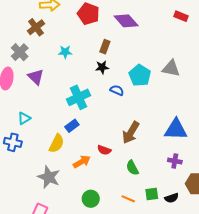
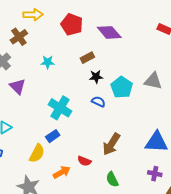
brown rectangle: (105, 47) -> (87, 58), turned 40
black star: (102, 67) -> (96, 77), moved
cyan cross: (79, 97) -> (60, 108), turned -35

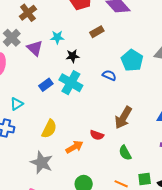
black star: (96, 77) -> (73, 56), moved
purple triangle: (18, 86) -> (35, 48), moved
blue rectangle: (53, 136) -> (46, 85), moved

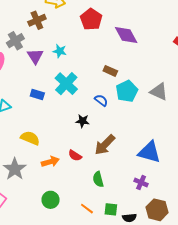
brown rectangle: (97, 32) -> (110, 71), moved, turned 40
black star: (73, 56) -> (83, 121), moved
cyan cross: (71, 83) -> (66, 84), moved
blue rectangle: (46, 85) -> (37, 95), turned 40
yellow semicircle: (49, 129) -> (30, 138), turned -108

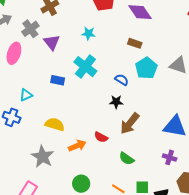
cyan star: (60, 51) -> (88, 33), moved
brown rectangle: (110, 71) -> (135, 43), moved
black star: (83, 121) -> (116, 102), moved
green semicircle: (98, 179) -> (127, 159), turned -35

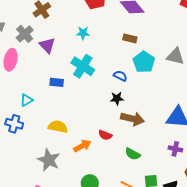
brown arrow: (130, 123) -> (132, 119), turned -110

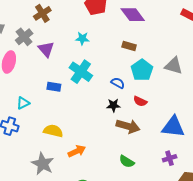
red semicircle: (105, 135) -> (140, 101), moved
purple cross: (175, 149) -> (170, 158), turned -32

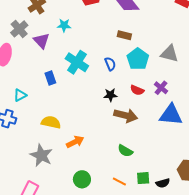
cyan star: (82, 38) -> (64, 25), moved
blue semicircle: (118, 83) -> (110, 64), moved, turned 40
blue rectangle: (54, 87) -> (50, 78), turned 64
purple cross: (170, 158) -> (161, 88), moved, turned -32

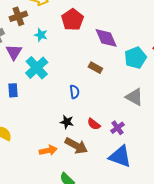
cyan star: (64, 25) -> (41, 35), moved
cyan pentagon: (138, 59) -> (135, 58), moved
cyan cross: (77, 62) -> (37, 68), moved
orange arrow: (75, 142) -> (48, 150), moved

